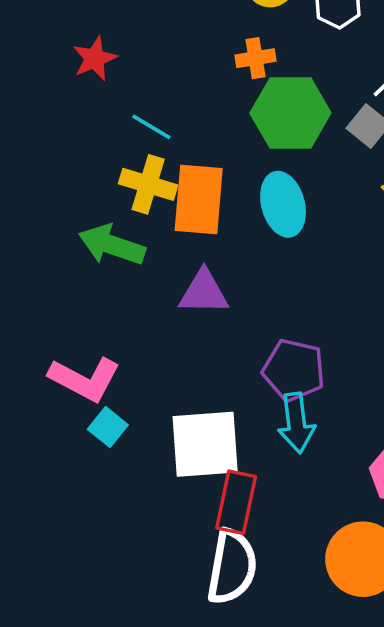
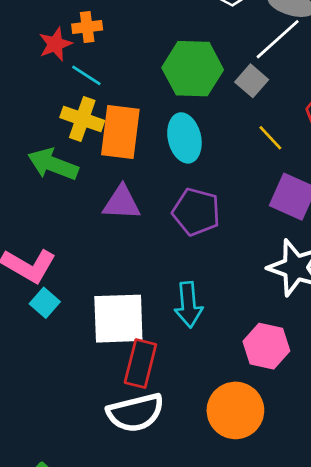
orange cross: (256, 58) -> (87, 27), moved
red star: (95, 59) -> (55, 44), moved
purple pentagon: (294, 370) -> (196, 212), moved
white semicircle: (232, 567) -> (135, 413), turned 64

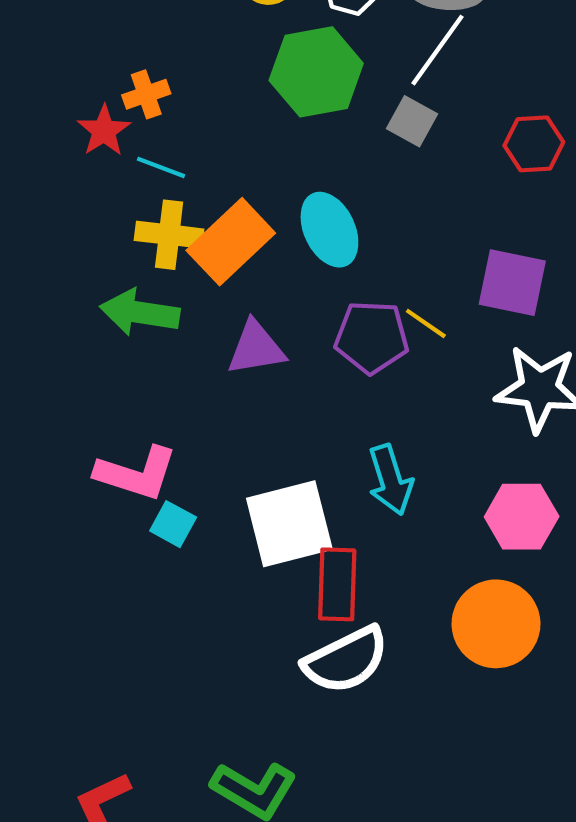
green hexagon: (193, 69) -> (316, 72), moved
orange rectangle: (120, 132) -> (231, 242), turned 52
yellow line: (270, 138) -> (426, 323), moved

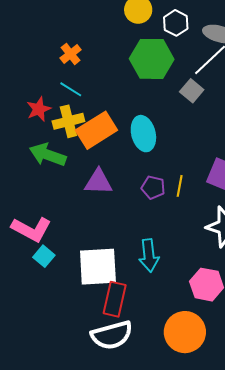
orange cross: (146, 94) -> (71, 54), turned -30
red star: (104, 131) -> (39, 109), moved
yellow cross: (169, 235) -> (68, 121), turned -32
yellow line: (426, 323) -> (180, 186), turned 55
purple pentagon: (372, 337) -> (153, 187), size x0.7

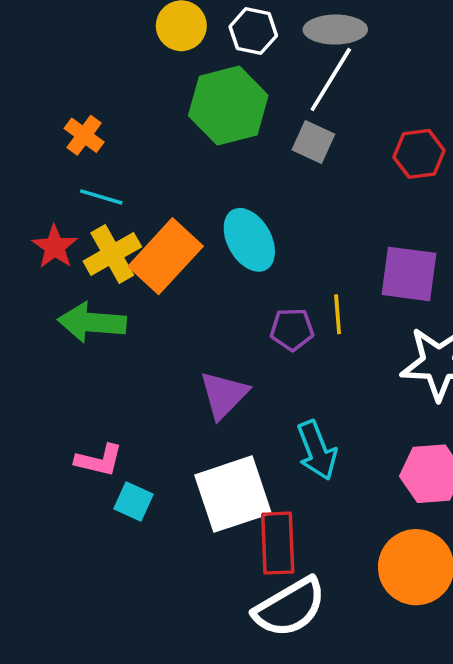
purple triangle: (98, 182) -> (224, 395), moved, turned -32
pink L-shape: (31, 229) -> (99, 460), size x0.7

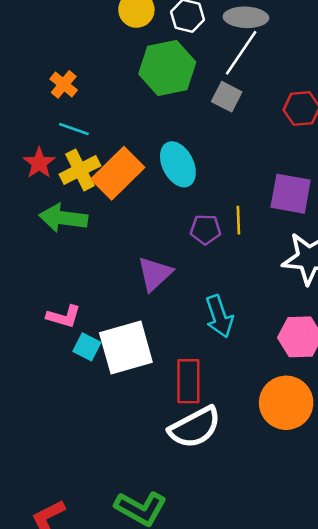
white square: (233, 494) -> (126, 348), moved

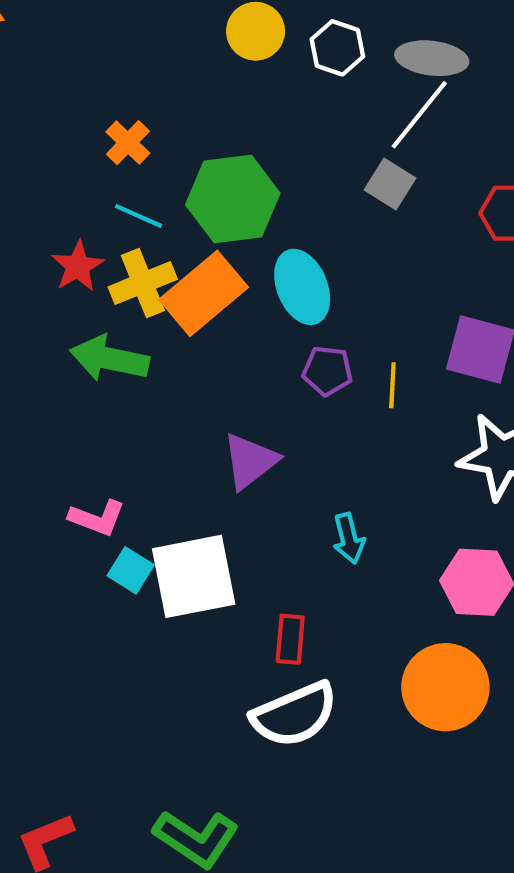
green hexagon: (167, 68) -> (233, 199), moved
purple pentagon: (205, 229) -> (327, 371), moved
cyan arrow: (219, 316) -> (349, 538), size x0.7
red rectangle: (188, 381) -> (290, 639), size x0.7

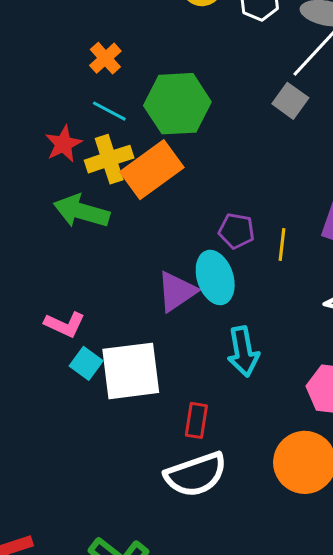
cyan ellipse: (302, 287) -> (215, 277), moved
cyan arrow: (349, 538) -> (243, 352), size x1.4

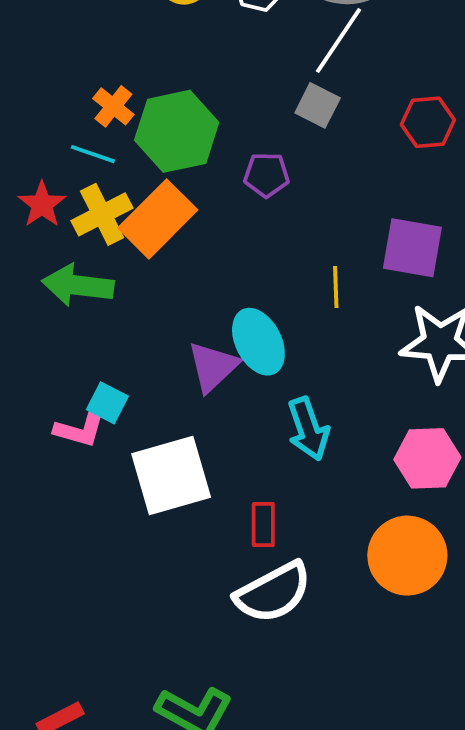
orange cross: (105, 58) -> (113, 106), moved
purple pentagon: (236, 231) -> (266, 175), moved
cyan square: (86, 363) -> (107, 403), moved

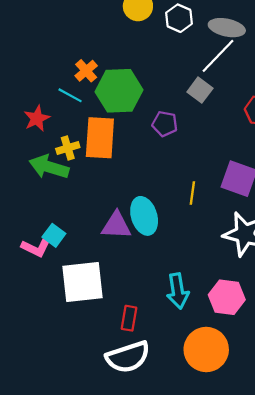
yellow cross: (102, 214) -> (68, 148), moved, size x0.7
orange rectangle: (158, 219) -> (100, 138), turned -51
purple triangle: (213, 367) -> (116, 225), turned 36
cyan arrow: (308, 429) -> (178, 291), moved

